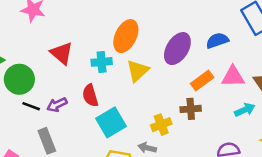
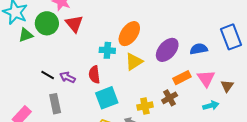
red triangle: (62, 53) -> (74, 24), moved
pink triangle: (233, 76) -> (206, 78), turned 48
green circle: (19, 79) -> (47, 23), moved
purple arrow: (57, 105) -> (68, 77), turned 42
brown cross: (191, 109) -> (170, 98), turned -35

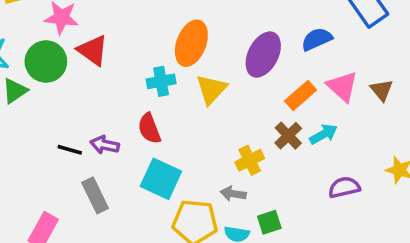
cyan square: (107, 98) -> (161, 179), moved, turned -30
cyan arrow: (211, 106) -> (324, 134), moved

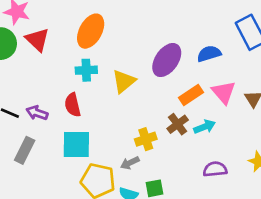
orange ellipse: (191, 43) -> (91, 31), moved
cyan square: (161, 179) -> (76, 144), turned -32
gray arrow: (233, 194) -> (130, 163), turned -42
gray rectangle: (95, 195) -> (25, 150), turned 45

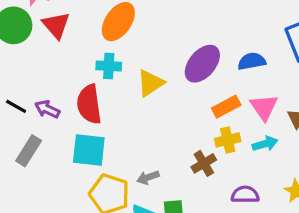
red semicircle: (73, 105) -> (89, 104), size x1.4
brown cross: (178, 124) -> (204, 163), moved
cyan arrow: (205, 127) -> (265, 144), moved
yellow cross: (146, 139) -> (228, 140), moved

